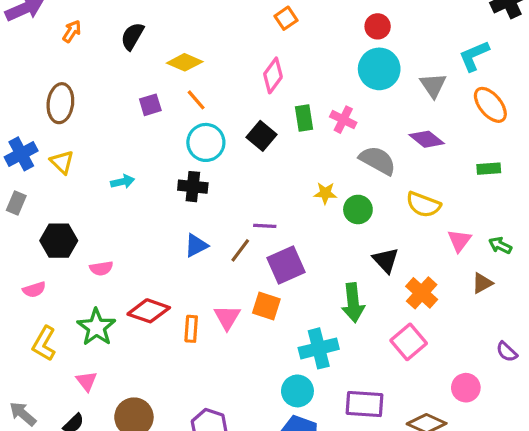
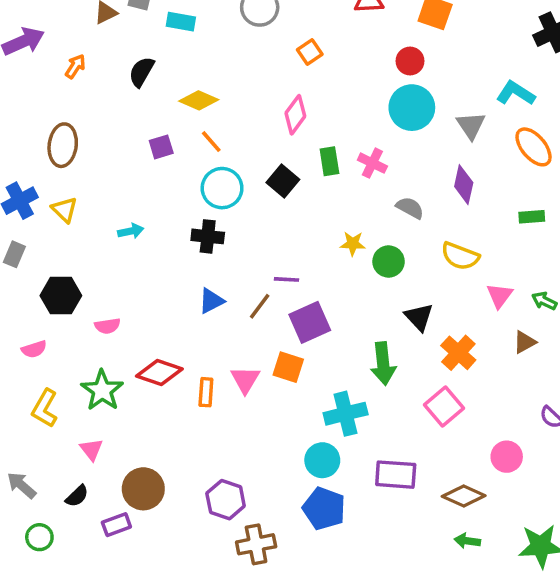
cyan L-shape: (474, 56) -> (516, 93), turned 56
purple diamond: (427, 139) -> (464, 185), turned 64
gray semicircle: (378, 160) -> (410, 208), size x0.7

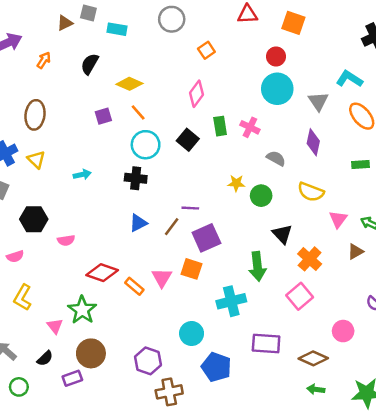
green star: (102, 390) -> (82, 310), moved
orange rectangle: (206, 392) -> (134, 286), turned -54
cyan circle: (322, 460) -> (192, 334), moved

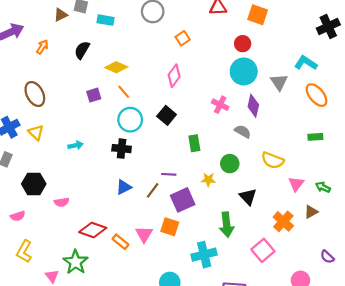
brown ellipse: (35, 115) -> (35, 94), turned -35
green rectangle: (220, 126) -> (194, 143), moved
purple diamond: (313, 142) -> (253, 106), moved
yellow star: (236, 183) -> (208, 180), moved
orange cross: (310, 259) -> (283, 221), moved

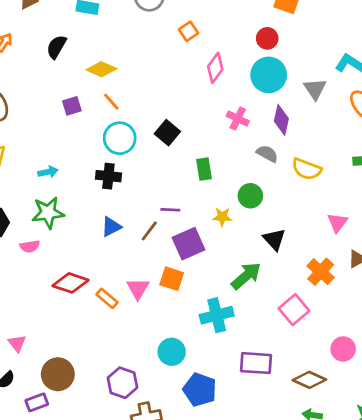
pink diamond: (174, 76) -> (215, 68), moved
yellow semicircle: (273, 160) -> (307, 169), moved
green arrow: (227, 225) -> (246, 276), turned -125
green star: (76, 262) -> (48, 213), moved, turned 30

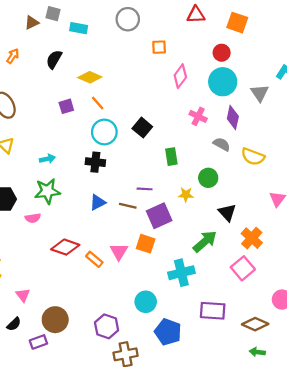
orange square: (189, 31) -> (159, 47), turned 32
brown line: (149, 231) -> (128, 206), turned 66
orange cross: (321, 272) -> (252, 238), moved

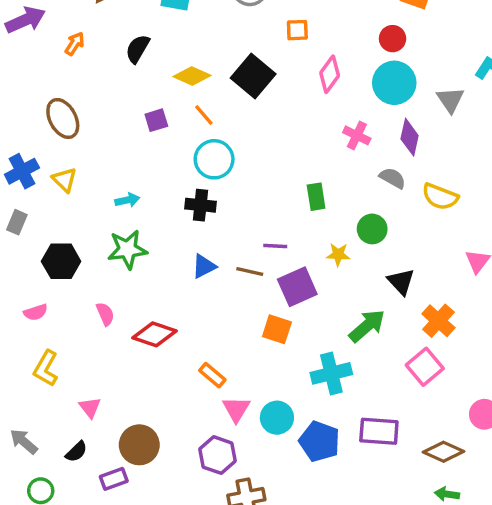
black square: (142, 128) -> (253, 76), moved, size x1.4
pink semicircle: (33, 218) -> (105, 314), moved, turned -104
pink triangle: (119, 252) -> (236, 409), moved
orange rectangle: (94, 259) -> (212, 375), moved
blue pentagon: (168, 332) -> (319, 441), moved

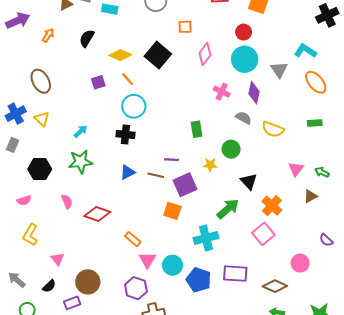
cyan arrow: (127, 200) -> (80, 131), turned -32

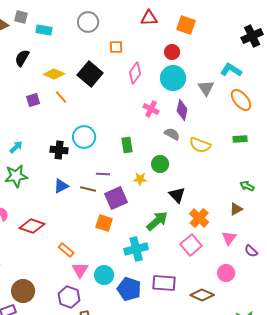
cyan circle: (134, 106) -> (84, 137), moved
pink triangle: (296, 169) -> (229, 238), moved

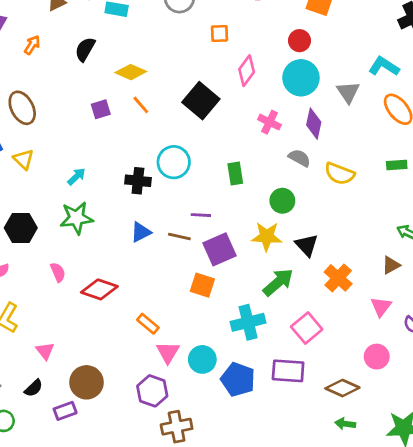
black square: (90, 74) -> (201, 101), moved
yellow star: (140, 179) -> (267, 236), moved, size x1.5
pink square: (191, 245) -> (307, 328), moved

